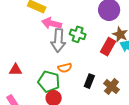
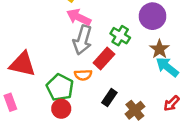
green cross: (78, 34) -> (120, 36), moved
red rectangle: (108, 47) -> (104, 59), moved
red triangle: (16, 70) -> (22, 64), size x1.6

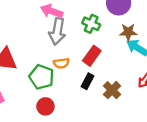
brown star: (159, 49) -> (128, 32), turned -30
red rectangle: (104, 59) -> (92, 56), moved
red circle: (61, 109) -> (45, 106), moved

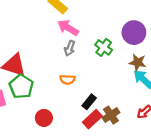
gray arrow: (57, 31) -> (70, 48), size x0.6
red rectangle: (92, 56) -> (92, 119), moved
green pentagon: (42, 77) -> (21, 87), moved

